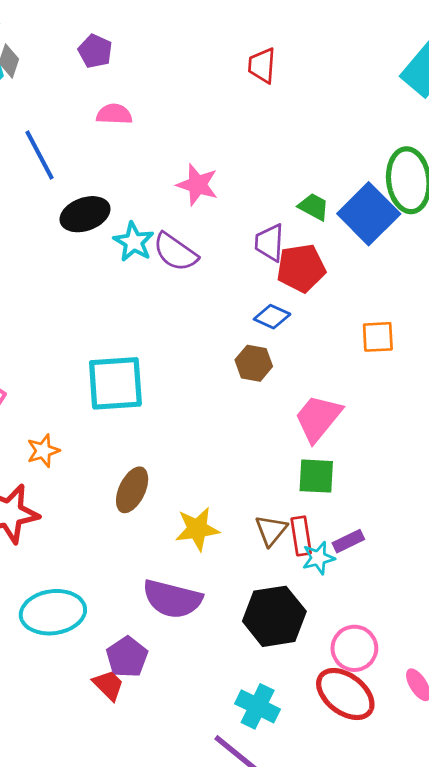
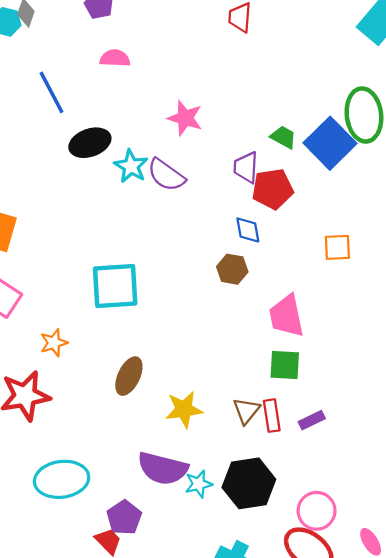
blue diamond: (272, 317) -> (248, 230), turned 56
pink trapezoid: (318, 418) -> (286, 316), turned -51
cyan star: (318, 558) -> (199, 484), moved

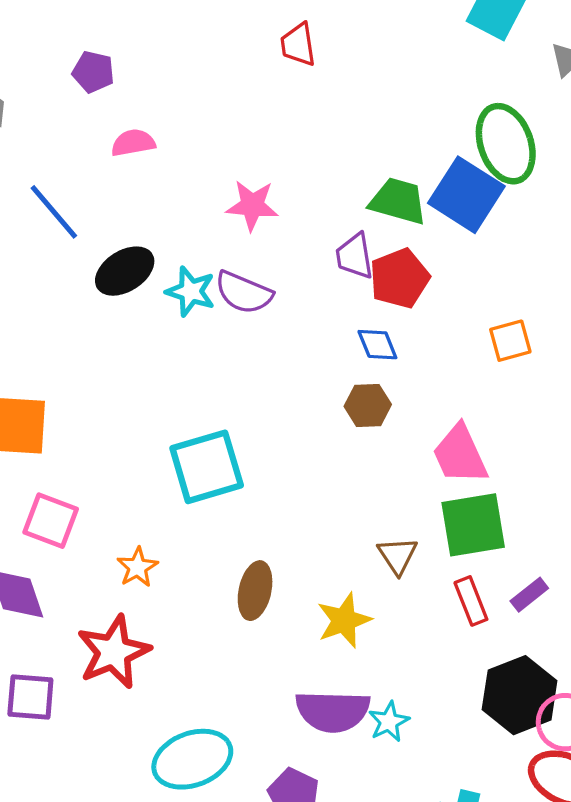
green trapezoid: (283, 137) -> (398, 201), size x1.5
green square: (285, 365) -> (473, 525), size x1.4
brown triangle: (246, 411) -> (398, 555), moved
black hexagon: (249, 483) -> (520, 695), moved

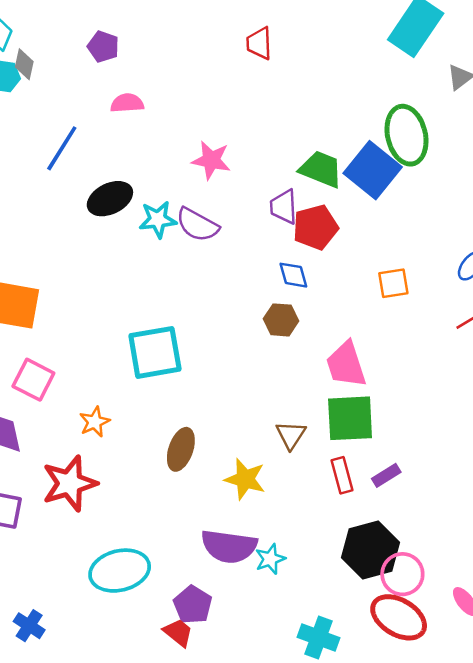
blue line: (54, 212) -> (62, 148), turned 66
cyan star: (191, 291) -> (158, 220), turned -30
yellow star: (344, 620) -> (245, 479), turned 30

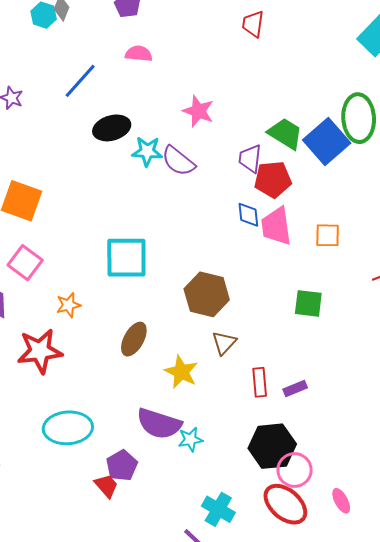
brown hexagon: (281, 320) -> (207, 294), moved, size x1.6
pink trapezoid: (346, 364) -> (276, 226), moved
green square: (350, 418) -> (308, 303), moved, size x0.7

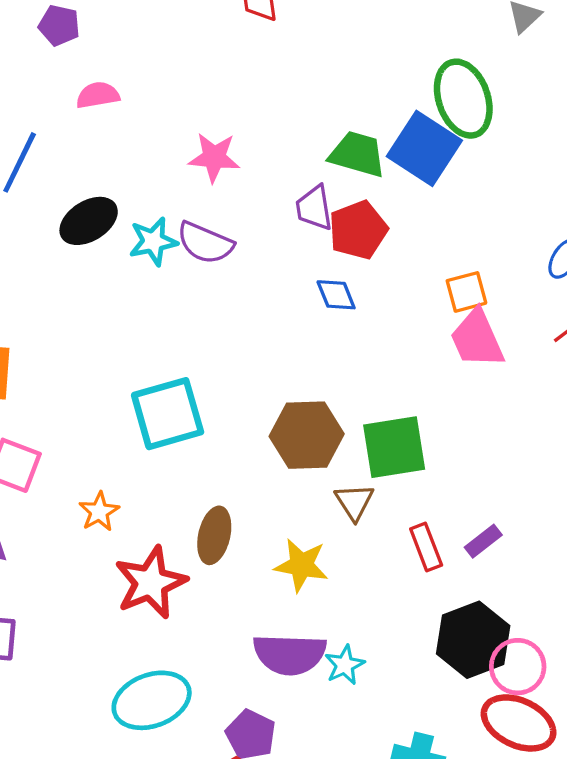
pink trapezoid: (276, 226) -> (477, 339), moved
green square: (308, 303) -> (394, 447), moved, size x1.4
red star: (40, 351) -> (151, 583), moved

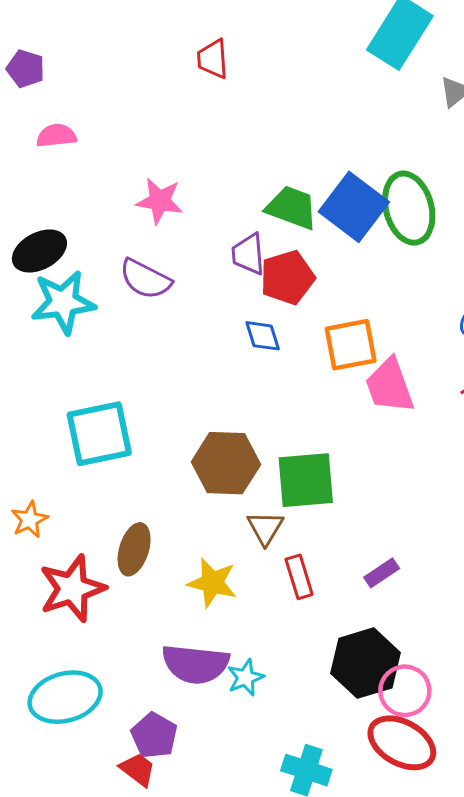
green ellipse: (463, 99) -> (409, 208), moved
cyan star: (153, 241) -> (63, 302), moved, size x1.4
orange square: (466, 292) -> (351, 345), moved, size x1.4
red rectangle: (426, 547) -> (299, 577), moved

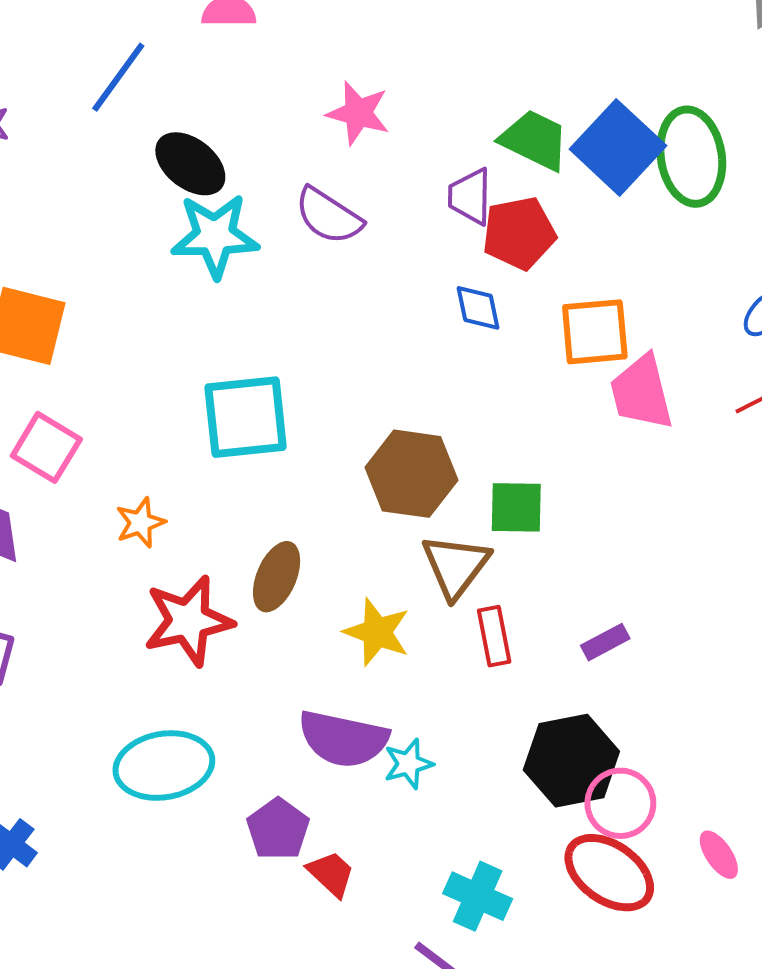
black ellipse: (39, 251) -> (190, 164), turned 60
green square: (306, 480) -> (516, 507), size x0.7
brown triangle: (265, 528) -> (456, 566), size x1.4
red trapezoid: (138, 769) -> (331, 874), moved

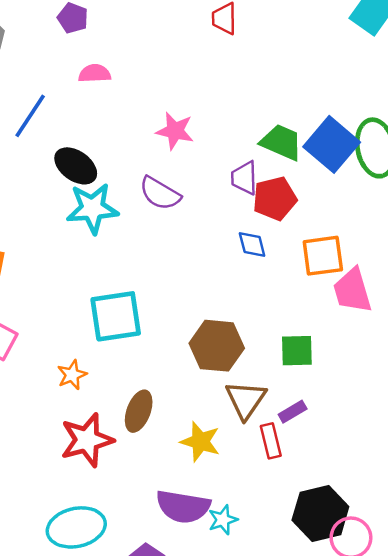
green square: (516, 507) -> (297, 351), moved
orange star: (140, 523) -> (72, 375), moved
purple rectangle: (605, 642) -> (293, 412), moved

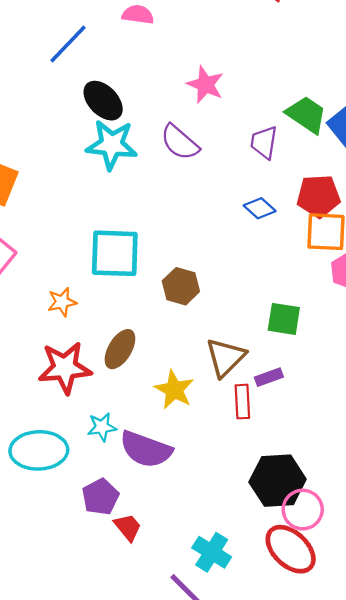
red pentagon: (275, 199) -> (319, 196), moved
blue diamond: (252, 244) -> (260, 208), turned -44
brown hexagon: (217, 346) -> (181, 286), moved, size x0.7
cyan star: (223, 520) -> (102, 427), moved

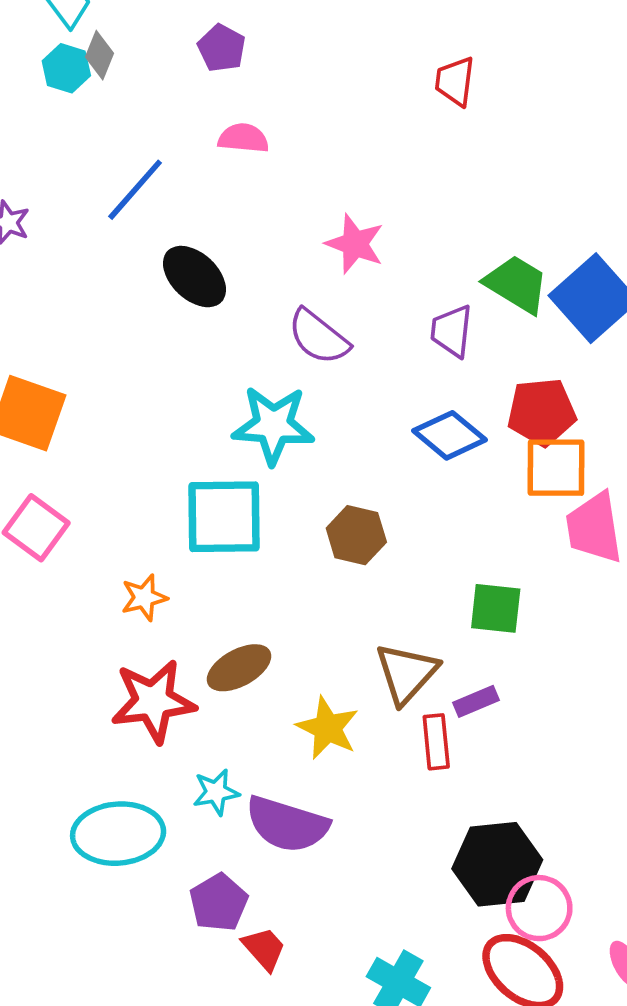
cyan star: (112, 145) -> (273, 425), moved
blue diamond: (260, 208) -> (449, 435), size x1.4
brown hexagon: (181, 286) -> (356, 535), moved
brown ellipse: (120, 349) -> (239, 668), turned 33

